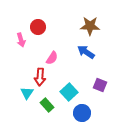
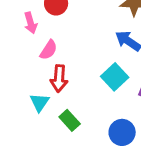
pink semicircle: (52, 58) -> (49, 50), moved
cyan square: (69, 92) -> (115, 77), moved

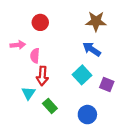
pink arrow: (31, 23) -> (18, 45), moved, turned -80
pink semicircle: (49, 50) -> (35, 56), turned 152

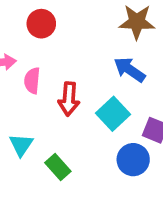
red arrow: (42, 76) -> (69, 99), moved
blue circle: (87, 115) -> (133, 160), moved

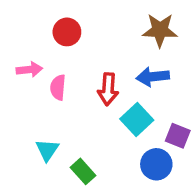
blue arrow: (130, 70) -> (153, 77), turned -40
red arrow: (69, 99) -> (108, 89), moved

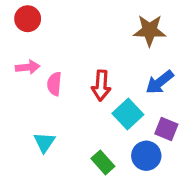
red circle: (67, 32) -> (28, 19), moved
blue arrow: (153, 77) -> (160, 82), moved, turned -32
green rectangle: (83, 171) -> (103, 162), moved

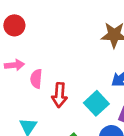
red arrow: (101, 86) -> (59, 95), moved

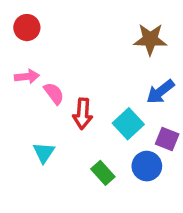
pink semicircle: (36, 79) -> (54, 93), turned 138

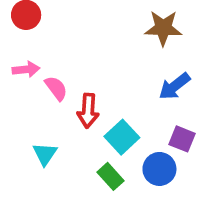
cyan square: (128, 124) -> (122, 137), moved

